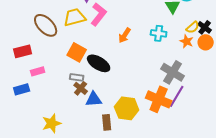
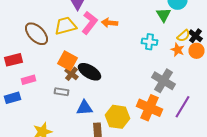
orange arrow: (125, 35) -> (110, 23), moved, turned 63
gray rectangle: (77, 77) -> (62, 92), moved
brown cross: (81, 88) -> (72, 74), moved
purple line: (177, 96) -> (182, 107), moved

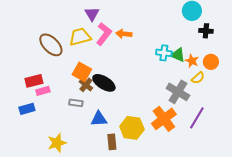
green triangle: (164, 15) -> (178, 55), moved, turned -35
yellow semicircle: (184, 36) -> (198, 78), moved
black cross: (196, 36) -> (206, 31), moved, turned -32
red rectangle: (14, 60) -> (34, 81), moved
orange cross: (150, 108) -> (164, 119), turned 30

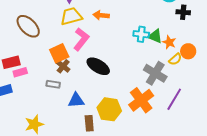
pink L-shape: (104, 34) -> (81, 39), moved
yellow trapezoid: (80, 37) -> (71, 16), moved
orange circle: (211, 62) -> (188, 51), moved
orange square: (82, 72) -> (59, 53), turned 36
black ellipse: (104, 83) -> (98, 66), moved

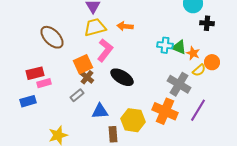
gray rectangle: (53, 84) -> (77, 95), turned -48
orange cross: (141, 100) -> (165, 111), turned -30

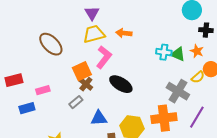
orange star: (193, 53) -> (197, 51), moved
red rectangle: (35, 73) -> (14, 80), moved
orange cross: (165, 111) -> (164, 118), turned -30

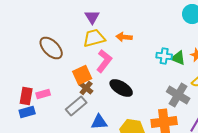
red rectangle: (14, 80) -> (26, 96), moved, turned -66
gray rectangle: (76, 102) -> (76, 106), size x1.5

